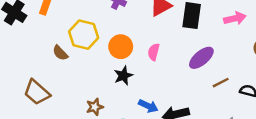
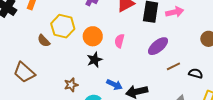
pink arrow: (235, 18) -> (175, 12), moved

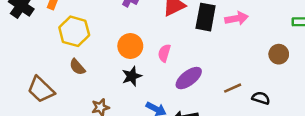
yellow hexagon: (63, 26) -> (74, 31), moved
brown semicircle: (44, 41) -> (77, 67), moved
purple ellipse: (158, 46) -> (189, 78), moved

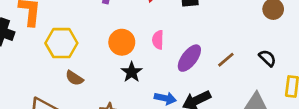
brown line: (233, 88) -> (226, 60), moved
black semicircle: (261, 98) -> (267, 58), turned 42

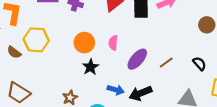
brown semicircle: (74, 78) -> (14, 52), moved

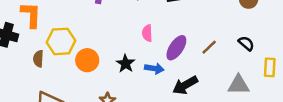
orange circle: (84, 43) -> (87, 60), moved
brown semicircle: (14, 52) -> (38, 59), turned 64
blue arrow: (116, 90) -> (154, 68), moved

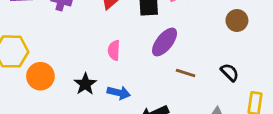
brown line: (209, 47) -> (186, 73), turned 56
purple ellipse: (176, 48) -> (165, 42), moved

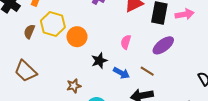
brown line: (186, 73) -> (147, 71), moved
orange circle: (40, 76) -> (77, 37), moved

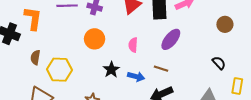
yellow hexagon: (53, 24) -> (59, 70), moved
orange circle: (77, 37) -> (95, 39), moved

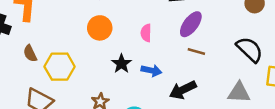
brown semicircle: (35, 57) -> (30, 53), turned -32
black semicircle: (219, 63) -> (250, 49), size x1.6
brown line: (161, 69) -> (196, 52), moved

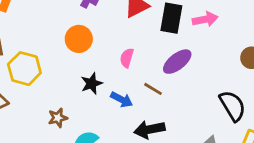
brown line: (196, 52) -> (153, 89), moved

